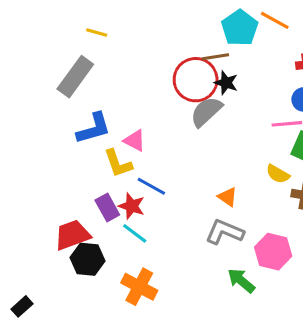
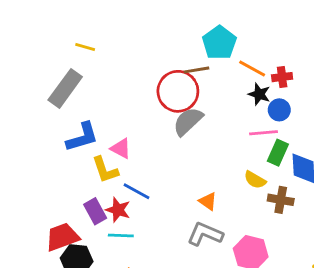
orange line: (275, 20) -> (252, 68), moved
black star: (226, 83) -> (259, 94), moved
cyan line: (135, 233) -> (121, 236), turned -35

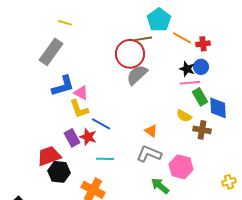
black star: (259, 94) -> (187, 69), moved
pink triangle: (121, 148) -> (81, 93), moved
green rectangle: (278, 153) -> (200, 97), turned -54
cyan line: (121, 236) -> (105, 159), moved

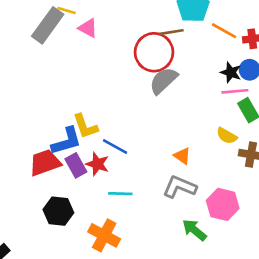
gray rectangle: (51, 52) -> (48, 25), moved
blue L-shape: (63, 86) -> (66, 141), moved
pink triangle: (81, 93) -> (88, 28), moved
red trapezoid: (49, 156) -> (45, 163), moved

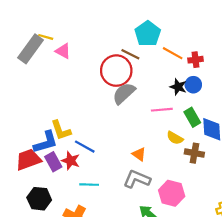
brown line: (172, 32) -> (130, 54), turned 36
pink line: (235, 91) -> (162, 110), moved

